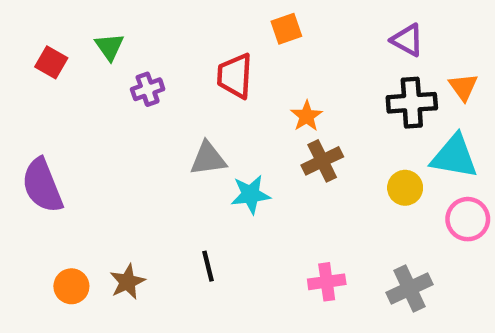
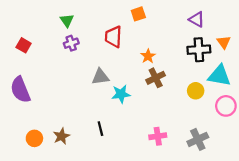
green triangle: (109, 47) -> (67, 20), moved
red square: (51, 62) -> (24, 45), moved

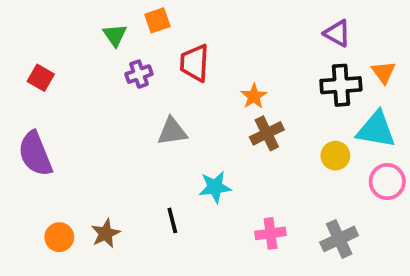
orange square: (138, 14) -> (157, 20), moved
purple cross: (71, 43) -> (139, 74), moved
cyan star: (121, 94) -> (215, 187), moved

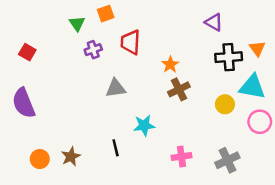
purple triangle: (337, 33) -> (214, 22), moved

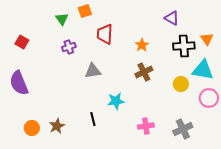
purple cross: (93, 50) -> (69, 47), moved
orange star: (170, 65) -> (142, 45), moved

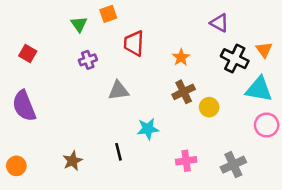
black cross: (184, 46) -> (235, 59), turned 30
yellow circle: (181, 84) -> (209, 107), moved
orange circle: (32, 128) -> (16, 166), moved

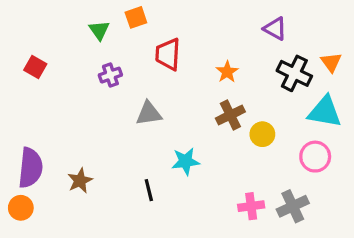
purple semicircle: (24, 106) -> (30, 168), moved, turned -152
pink circle: (267, 125) -> (315, 157), moved
brown star: (73, 161) -> (80, 181), moved
pink cross: (186, 161) -> (251, 206), moved

